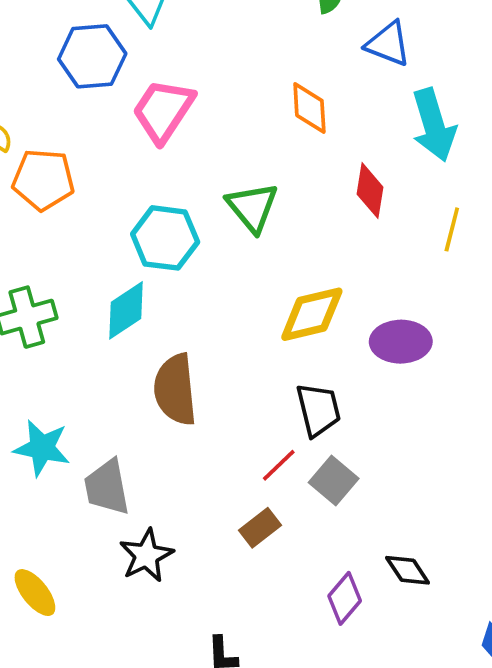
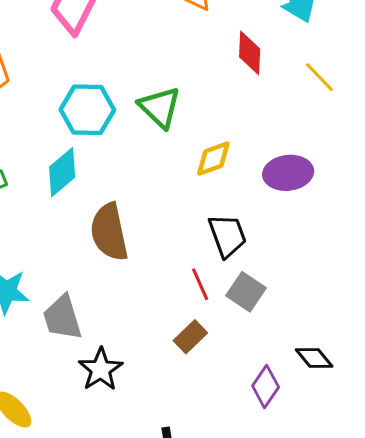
green triangle: (252, 207) -> (160, 107), moved
yellow line: (452, 229) -> (320, 77), turned -52
yellow diamond: (312, 314) -> (213, 159), size x0.7
red line: (279, 465) -> (200, 284), turned -64

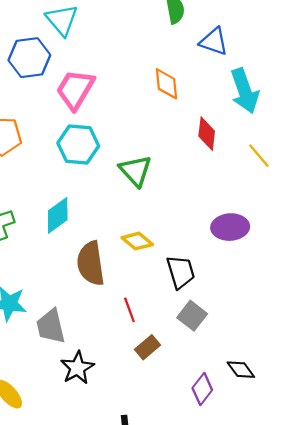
cyan hexagon: (87, 110) -> (78, 144), moved
yellow diamond: (213, 159) -> (137, 241), moved, turned 56
red line: (200, 284) -> (129, 310), moved

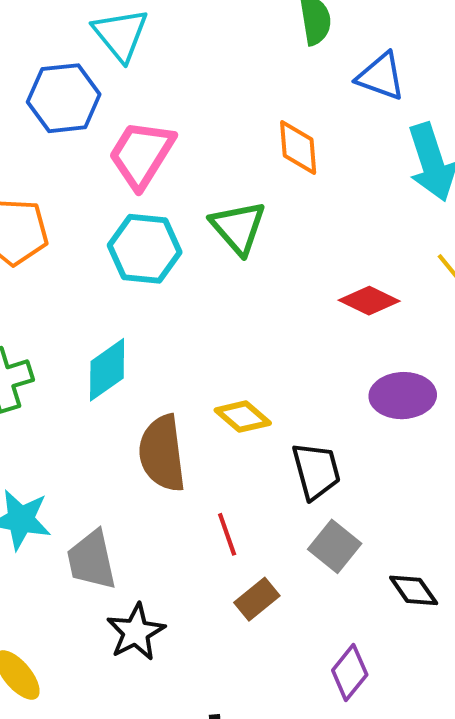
red diamond: (207, 134) -> (369, 301), moved, turned -72
green triangle: (135, 171) -> (238, 227), moved
black diamond: (241, 370) -> (414, 590), moved

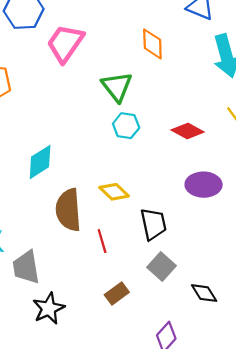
cyan hexagon: (145, 249) -> (126, 126), moved, size x0.7
red line: (227, 534) -> (102, 241), moved

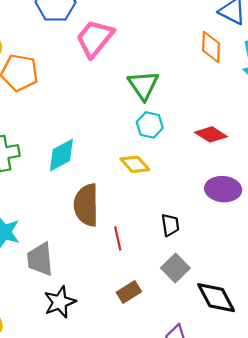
orange diamond: (152, 44) -> (211, 47), moved
yellow diamond: (114, 192) -> (135, 164), moved
black trapezoid: (153, 224) -> (170, 225), size x0.7
black diamond: (204, 293) -> (216, 298), size x1.5

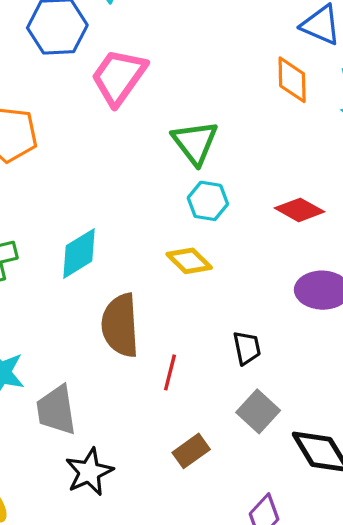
red line: (118, 238) -> (170, 372), turned 30

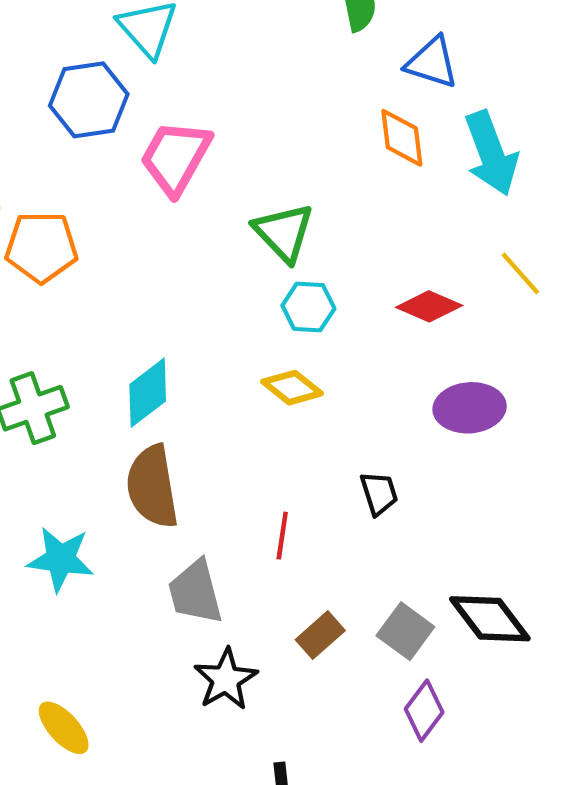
brown semicircle: (120, 325) -> (152, 487), moved
gray trapezoid: (56, 410) -> (195, 592), moved
gray square: (258, 411) -> (405, 631), moved
black star: (89, 472) -> (226, 679), moved

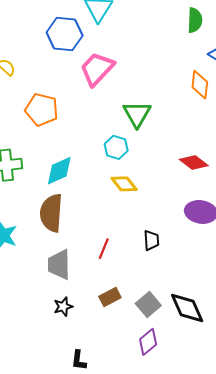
orange pentagon: (41, 247) -> (42, 110), moved
cyan hexagon: (308, 307) -> (116, 147), moved
black star: (226, 679) -> (63, 307), size x0.7

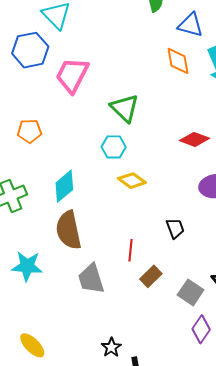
orange pentagon: (42, 110) -> (29, 131), size x0.7
brown rectangle: (110, 297) -> (151, 276), moved
black star: (63, 307) -> (111, 347), moved

